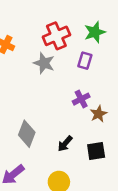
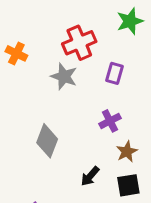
green star: (95, 32) -> (130, 21), moved
brown star: (99, 114) -> (127, 152), moved
gray diamond: (27, 134) -> (47, 141), moved

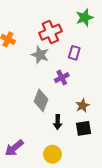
purple cross: (110, 121) -> (62, 78), moved
gray diamond: (47, 141) -> (41, 100), moved
black arrow: (90, 176) -> (58, 122), turned -40

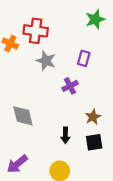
red cross: (50, 32) -> (36, 31), moved, turned 30
gray diamond: (41, 100) -> (23, 116), moved, turned -35

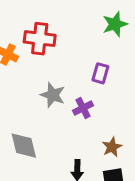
gray star: (46, 61) -> (53, 95), moved

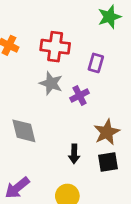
red cross: (40, 39) -> (55, 47), moved
brown star: (112, 147) -> (107, 132), size x1.4

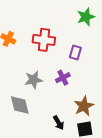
gray star: (51, 83) -> (33, 80), moved, turned -30
black arrow: (74, 154) -> (59, 123), turned -32

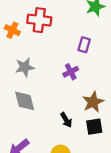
red cross: (44, 40) -> (39, 20), moved
gray star: (33, 80) -> (25, 67), moved

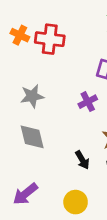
orange cross: (12, 30) -> (20, 35), moved

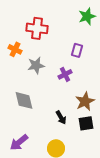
orange cross: (20, 35) -> (15, 49), moved
gray star: (32, 96) -> (36, 65), moved

